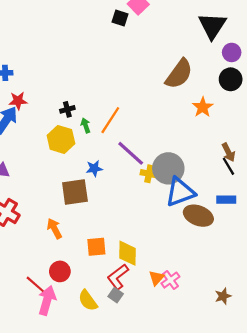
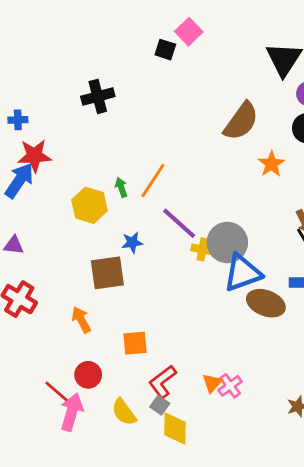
red star: (18, 101) -> (34, 156), size x1.4
black cross: (67, 109) -> (98, 96), moved, size x1.6
yellow diamond: (128, 253) -> (175, 429), moved

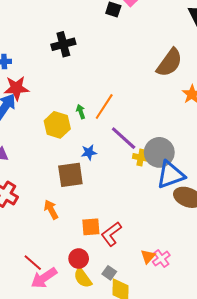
red circle: (88, 375) -> (79, 259), moved
red L-shape: (163, 382) -> (111, 234), moved
pink arrow: (72, 412) -> (44, 278), turned -140

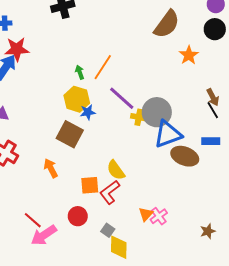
yellow hexagon: (57, 125) -> (77, 99), moved
brown square: (70, 175) -> (70, 134), turned 36
yellow semicircle: (83, 278) -> (116, 170), moved

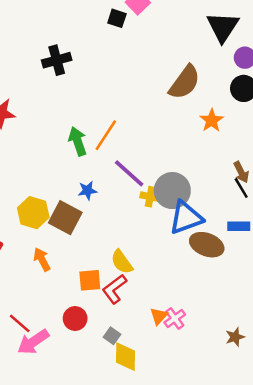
green arrow: (80, 72) -> (78, 141), size x1.6
yellow hexagon: (77, 99) -> (33, 213), moved

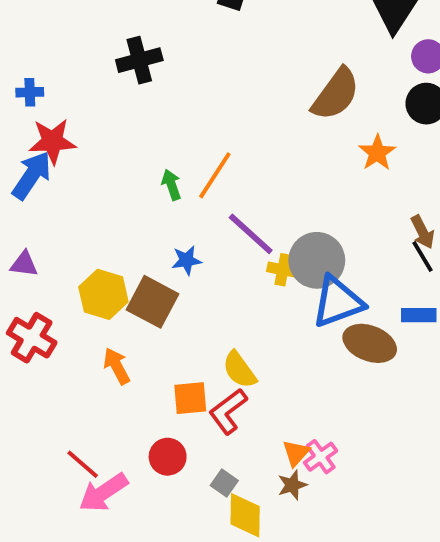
green arrow: (78, 141) -> (171, 185), size x0.7
brown star: (235, 337) -> (292, 485), moved

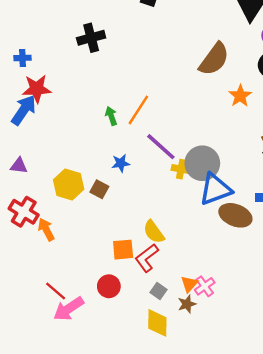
brown square: (153, 302) -> (99, 189), size x0.6
orange arrow: (117, 366) -> (46, 229), moved
gray square: (224, 483) -> (159, 291), moved

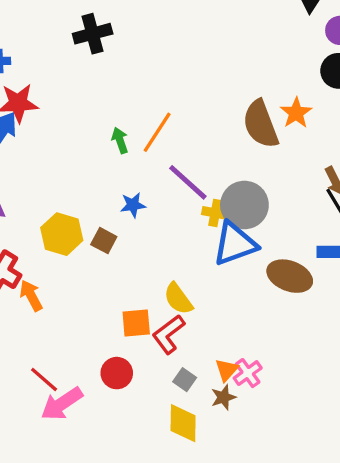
brown semicircle: (214, 59) -> (261, 124), moved, turned 123
blue triangle: (215, 189) -> (235, 244), moved

